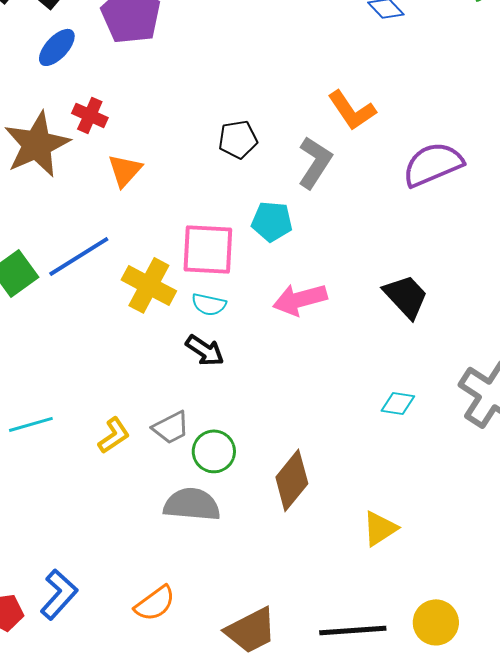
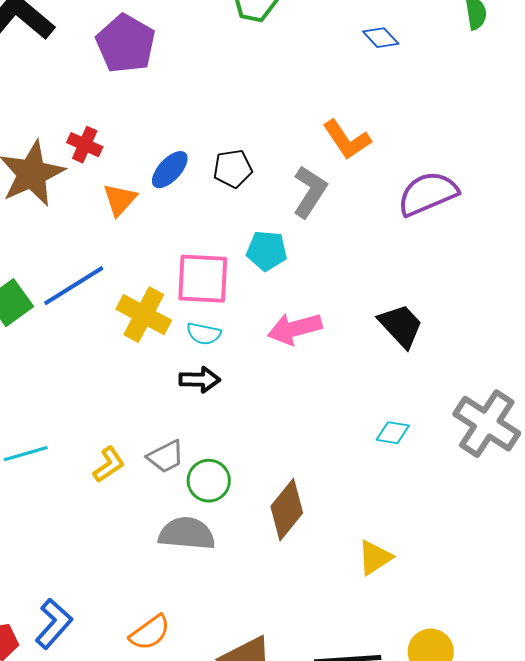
blue ellipse: (57, 47) -> (170, 170), moved
black arrow: (205, 350) -> (200, 380), turned -33

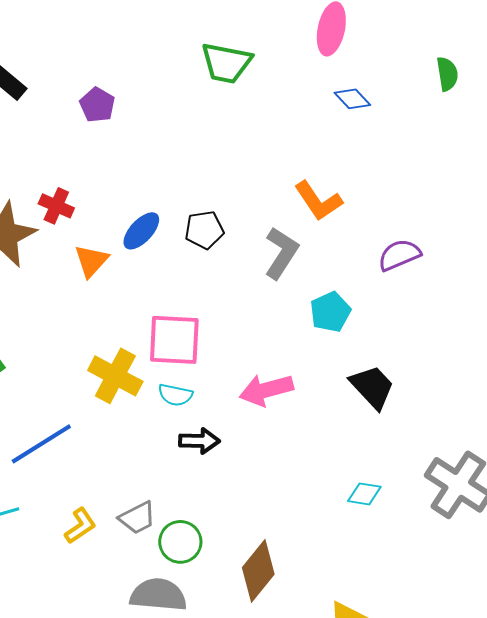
purple pentagon: (126, 44) -> (97, 105), size x0.6
purple semicircle: (428, 194) -> (399, 255), size x0.7
cyan pentagon: (267, 251) -> (330, 312), moved, turned -30
blue line: (74, 286) -> (41, 444), moved
black arrow: (200, 380) -> (199, 441), moved

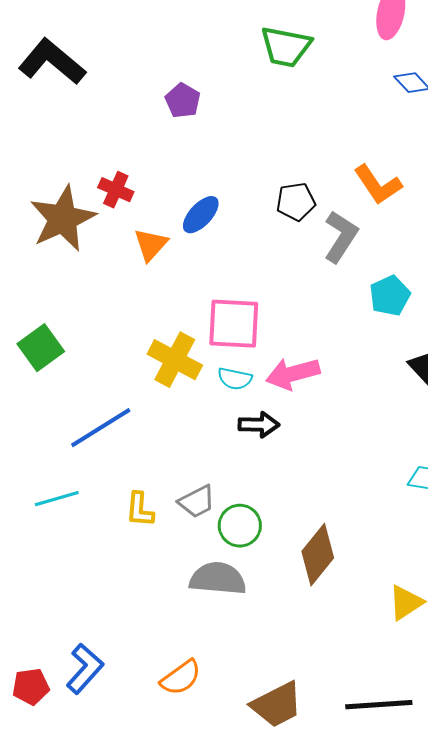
purple pentagon: (97, 105) -> (183, 101), moved
black pentagon: (204, 230) -> (296, 202), moved
pink arrow: (266, 390) -> (293, 374), moved
yellow L-shape: (80, 526) -> (140, 510), turned 129

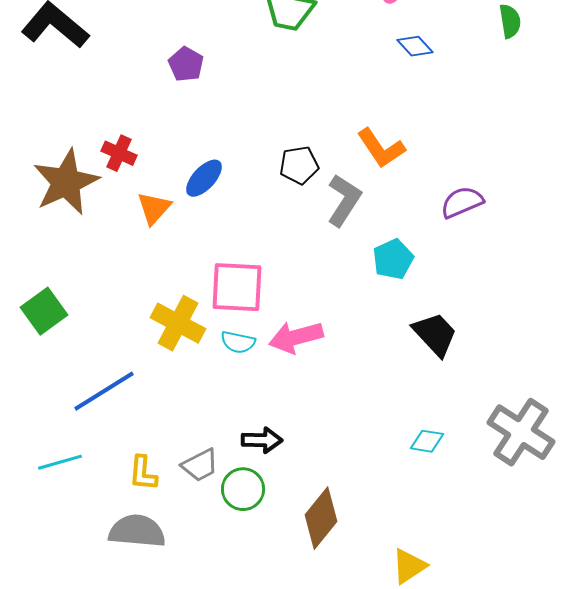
black arrow: (259, 425) -> (262, 440), moved
gray semicircle: (218, 579) -> (137, 531), moved

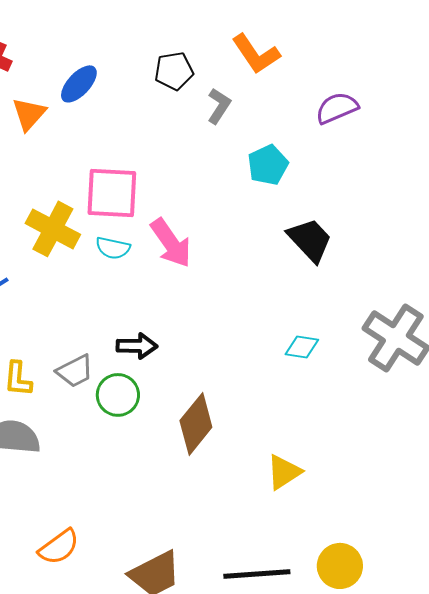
gray L-shape: (344, 200) -> (219, 106), size x0.7
pink arrow: (296, 337) -> (171, 243), turned -110

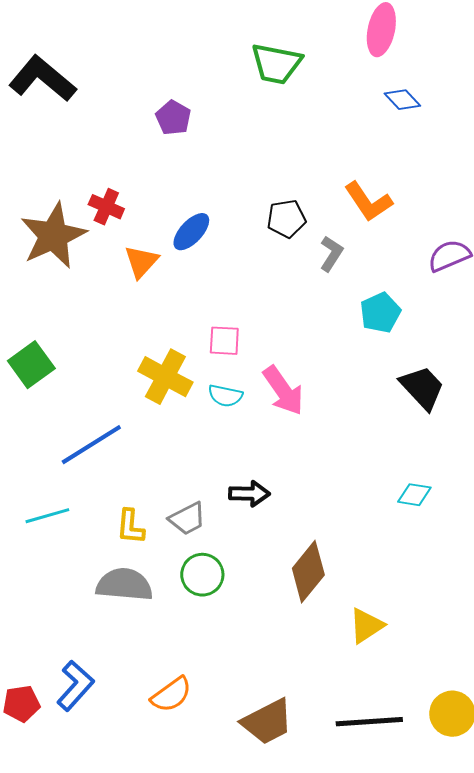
pink square: (112, 193) -> (224, 341), size x0.6
green circle: (118, 395) -> (202, 575), moved
yellow triangle: (284, 472) -> (366, 626), moved

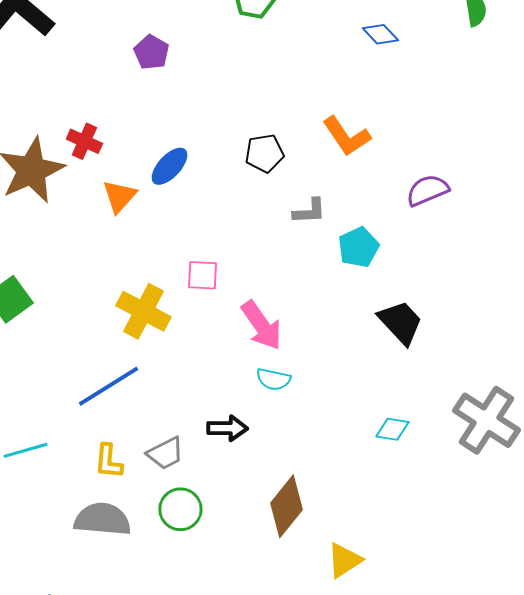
gray L-shape: (331, 254) -> (309, 211), moved, turned 54
cyan semicircle: (225, 396) -> (273, 379), moved
blue line: (91, 445) -> (108, 386), moved

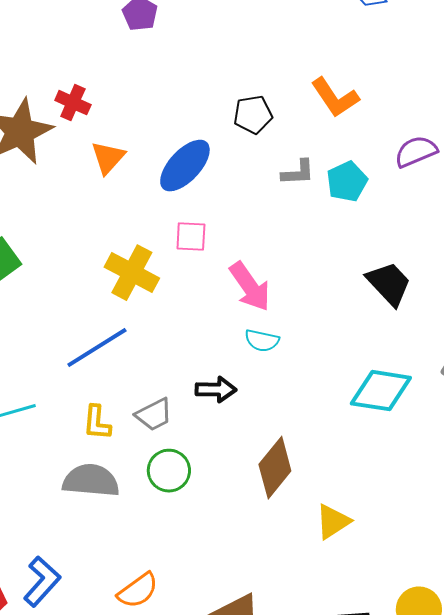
blue ellipse: (169, 166) -> (185, 166), moved, size x1.4
cyan pentagon: (358, 247) -> (347, 182), moved
cyan diamond: (392, 429) -> (381, 391), size x1.8

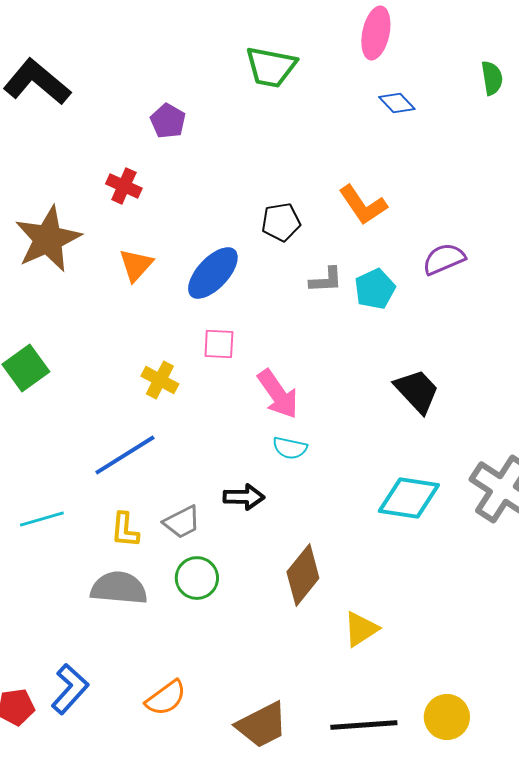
red cross: (73, 103) -> (124, 186), moved
yellow cross: (132, 273) -> (160, 380), size x0.7

